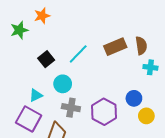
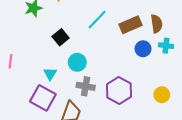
cyan line: (78, 54) -> (97, 20), moved
cyan triangle: (36, 95) -> (50, 74), turned -32
blue circle: (134, 98) -> (143, 49), moved

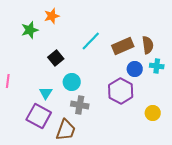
purple hexagon: (119, 91) -> (121, 91), moved

